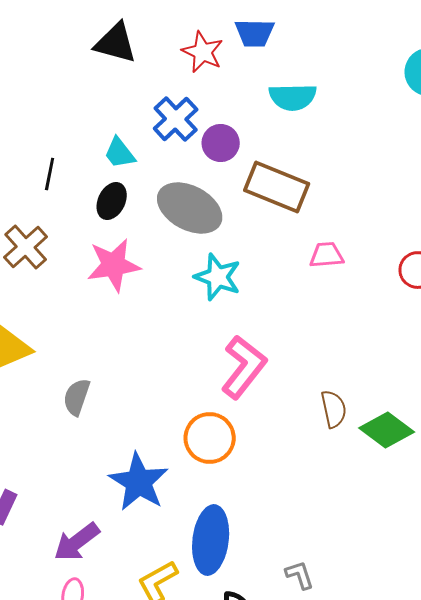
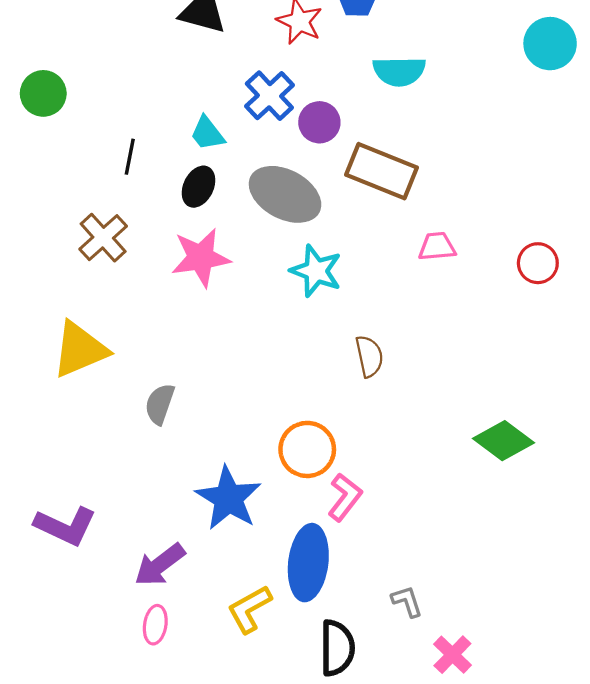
pink L-shape: (244, 367) -> (345, 497), moved, size x0.7
brown semicircle: (334, 409) -> (369, 356), moved

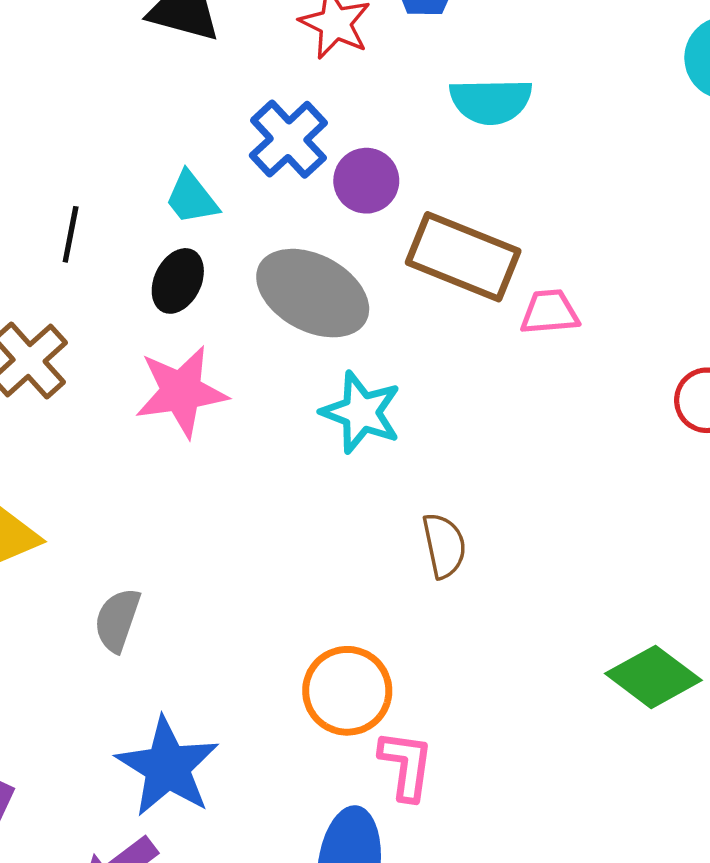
pink trapezoid: (437, 247) -> (550, 312), moved
pink L-shape: (345, 497) -> (406, 765), turned -30
blue star: (228, 498) -> (167, 767), moved

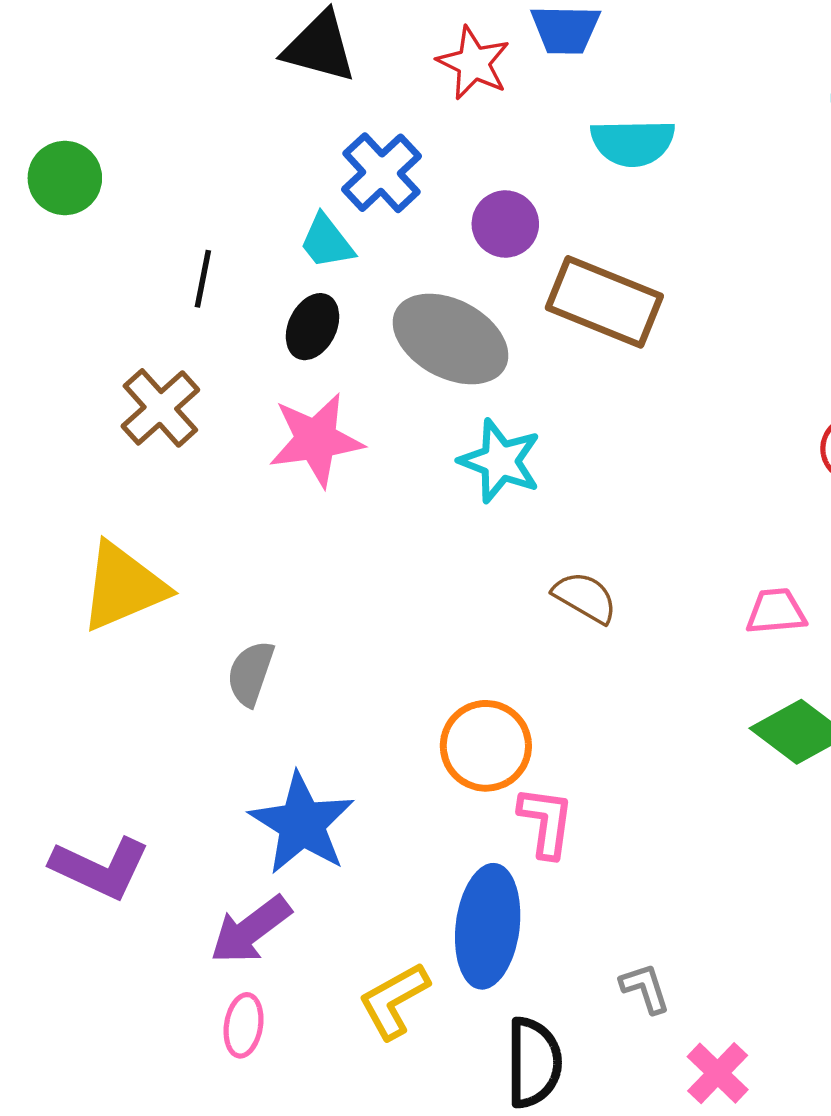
blue cross: (288, 139) -> (381, 173), moved
pink trapezoid: (550, 312) -> (776, 611), moved
brown semicircle: (444, 546) -> (585, 597), turned -48

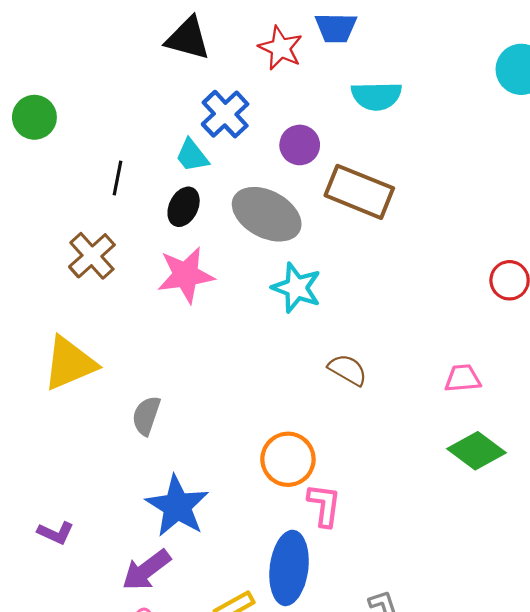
purple L-shape: (100, 868) -> (56, 533), size x0.6

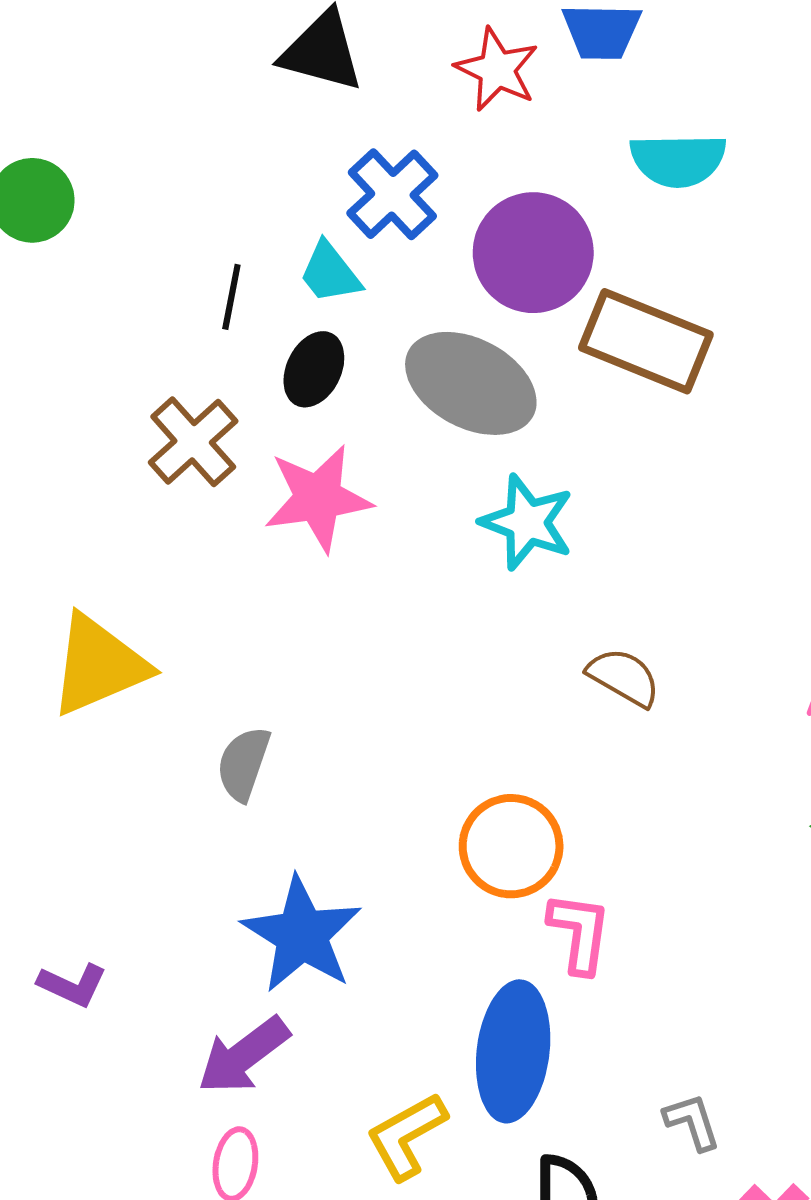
purple circle: (300, 145) -> (533, 253), size x1.6
black line: (117, 178) -> (231, 297), moved
brown cross: (92, 256) -> (193, 442), moved

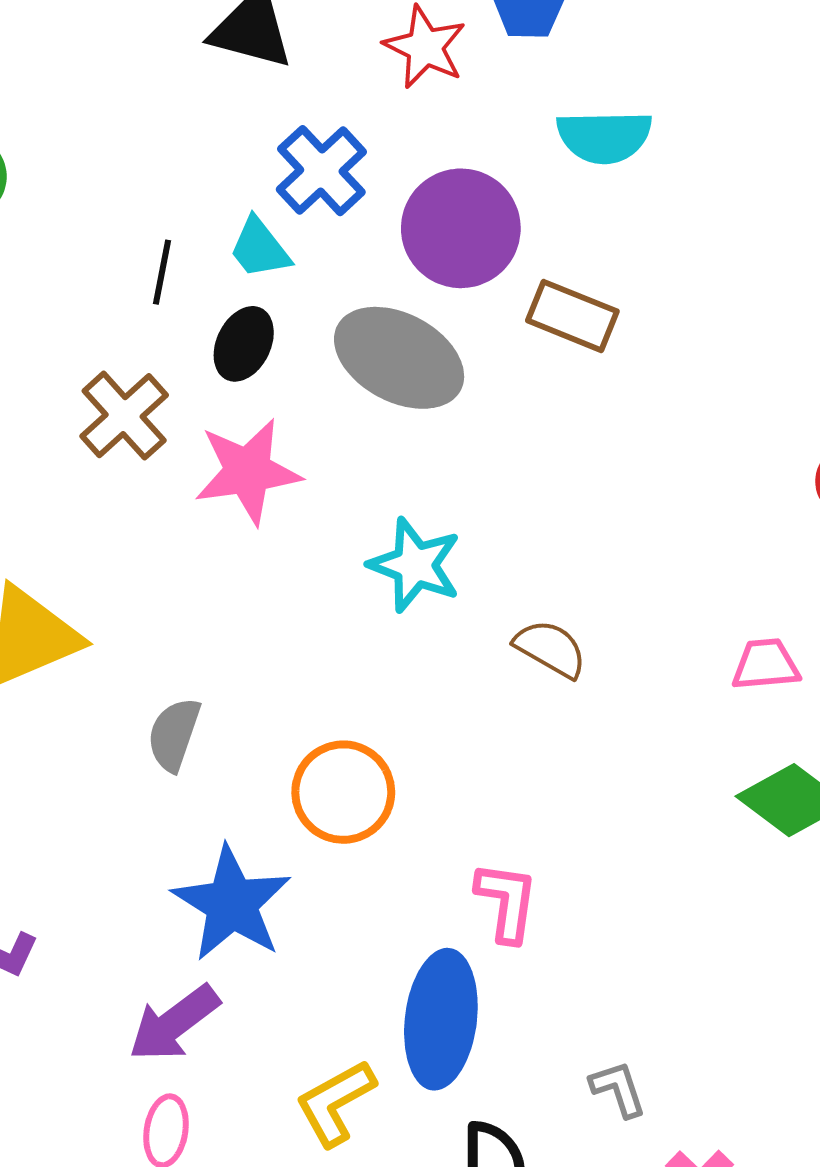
brown rectangle: (646, 341) -> (572, 316), size x0.7
cyan star: (527, 522) -> (415, 565), moved
orange circle: (511, 846) -> (343, 792), moved

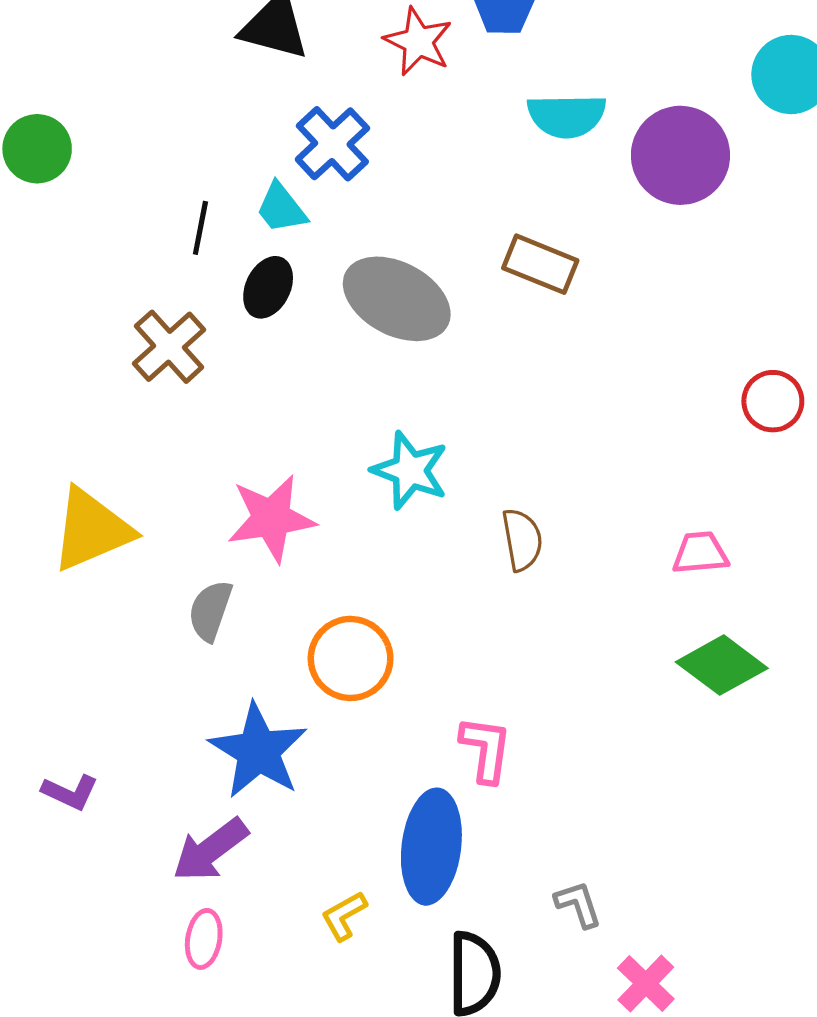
purple circle: (461, 228) -> (680, 155), moved
pink star: (248, 471) -> (271, 518), moved
brown semicircle: (550, 649) -> (522, 540), turned 50
yellow L-shape: (335, 1103) -> (344, 916), size x0.7

